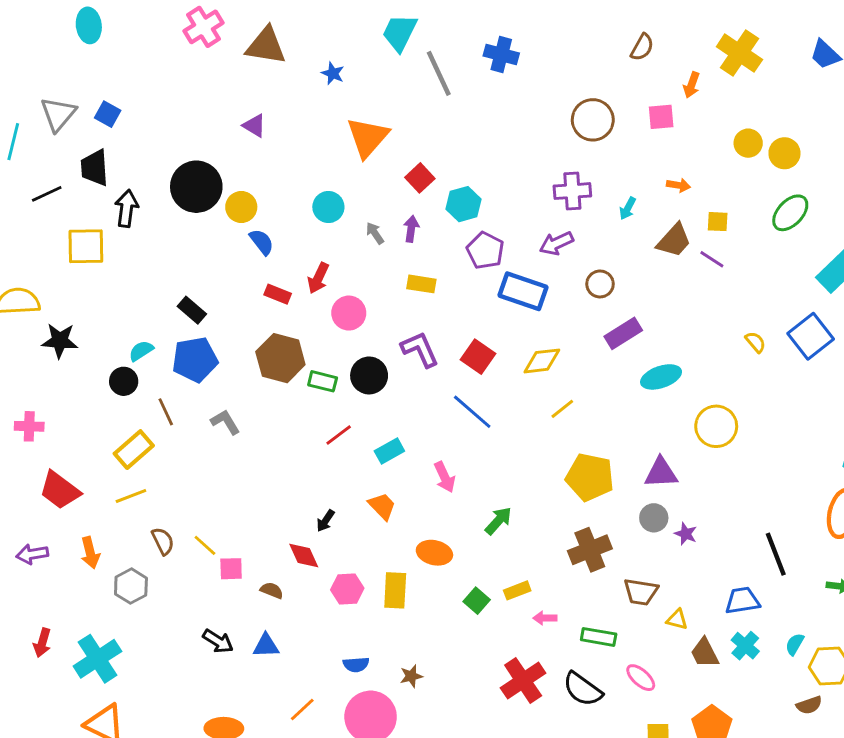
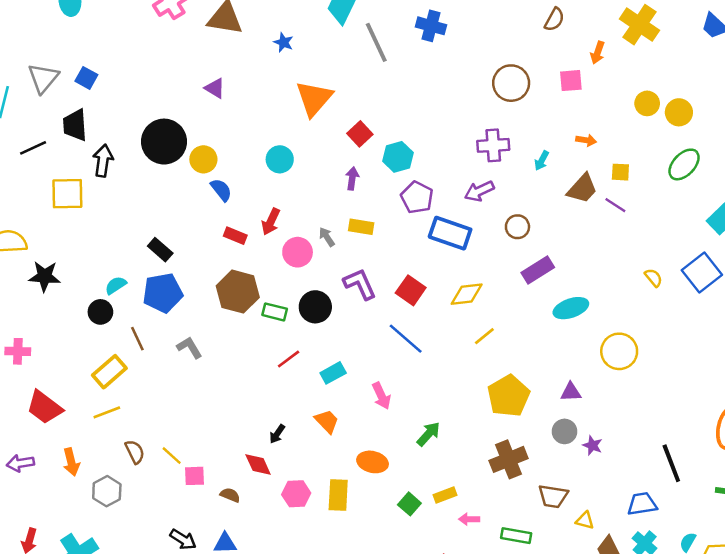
gray arrow: (375, 233) -> (327, 237), moved
purple triangle: (661, 473) -> (571, 392), size x0.7
yellow pentagon: (590, 477) -> (509, 396), turned 30

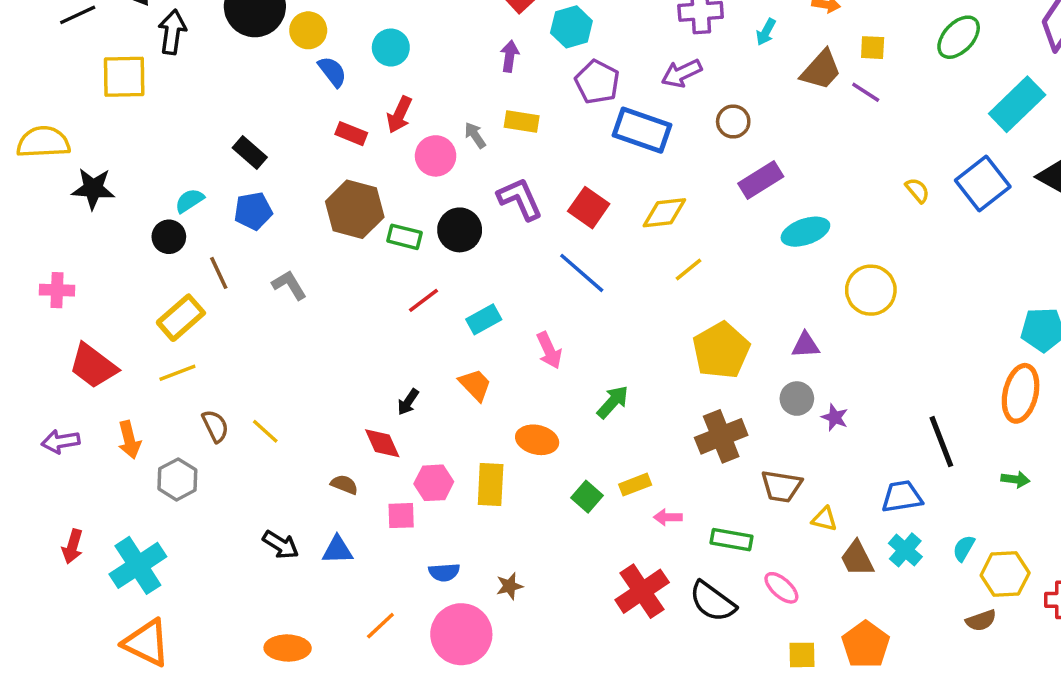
cyan circle: (280, 159) -> (391, 48), moved
blue pentagon: (163, 293) -> (253, 211), size x0.7
pink square: (195, 476) -> (401, 516), moved

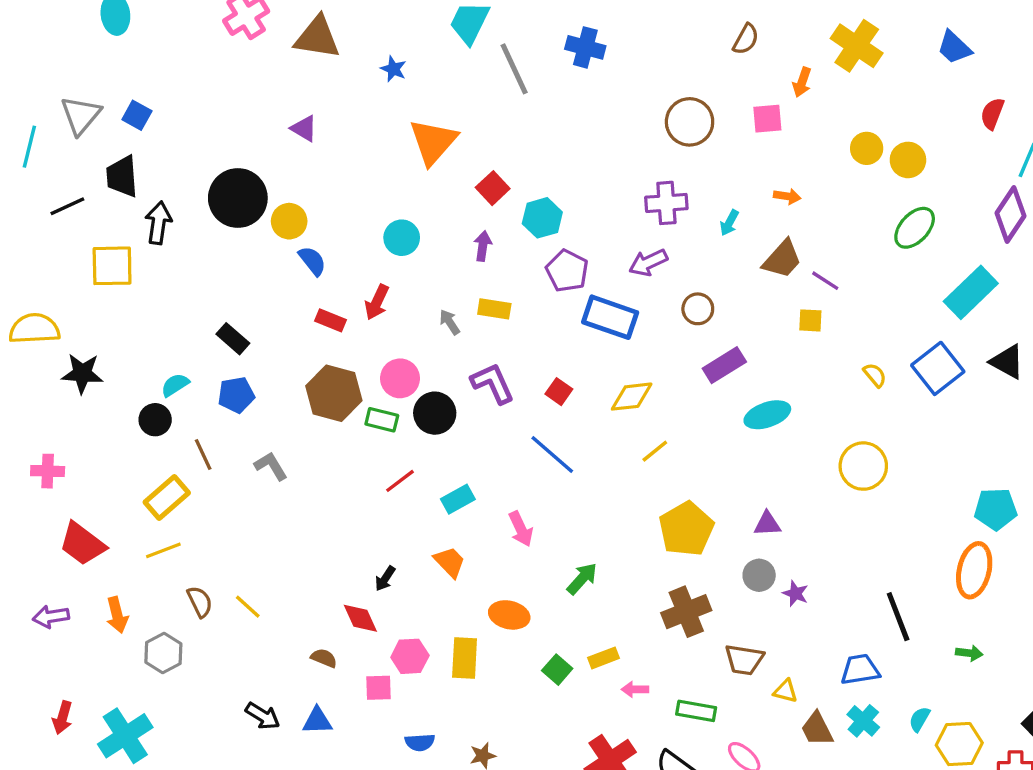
cyan circle: (391, 48) -> (402, 238), moved
yellow square: (873, 48) -> (810, 320), moved
pink circle: (436, 156) -> (400, 378), moved
red square: (589, 208) -> (559, 392), size x0.7
yellow circle: (871, 290) -> (863, 466), moved

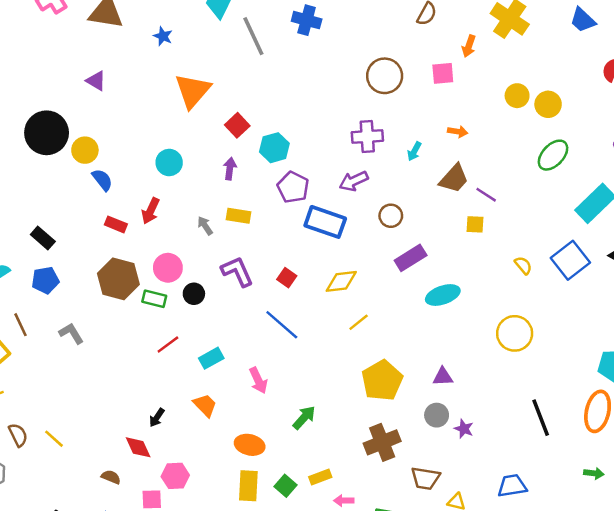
black circle: (435, 413) -> (194, 294), size x0.7
black line: (898, 617) -> (541, 418), moved
yellow rectangle: (465, 658) -> (248, 486), moved

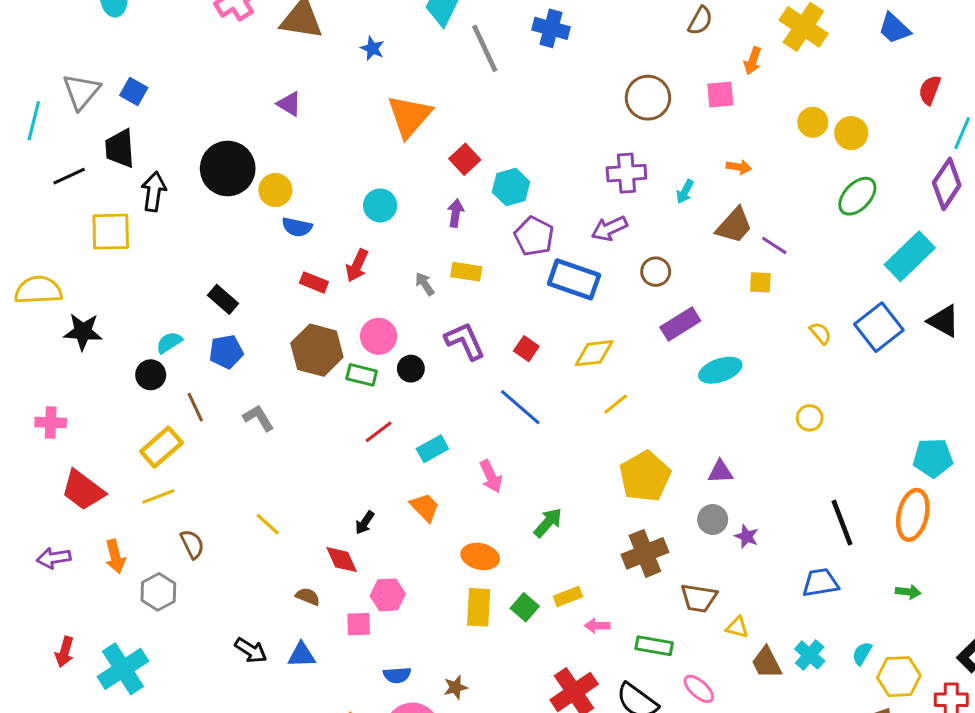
blue semicircle: (102, 180) -> (297, 227), turned 140
yellow circle: (515, 333) -> (810, 418), size x0.6
yellow line: (54, 439) -> (268, 524), moved
blue trapezoid: (512, 486) -> (820, 583), moved

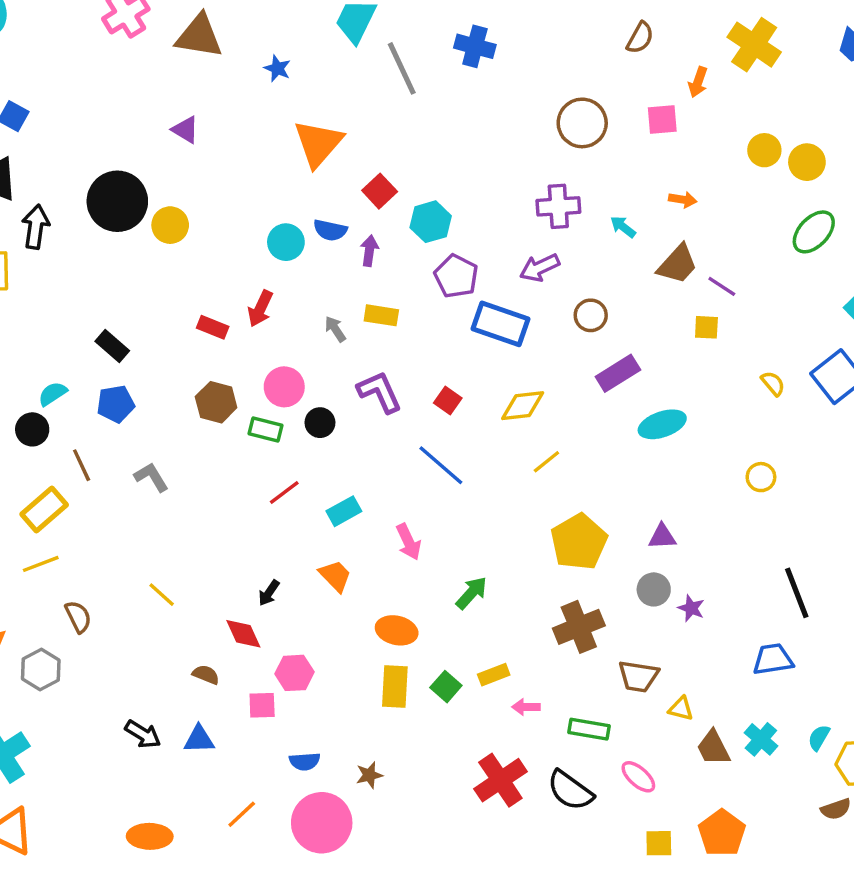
cyan arrow: (685, 192) -> (623, 227), turned 100
blue semicircle: (297, 227) -> (330, 230), moved
brown hexagon: (317, 350) -> (216, 402), size x0.7

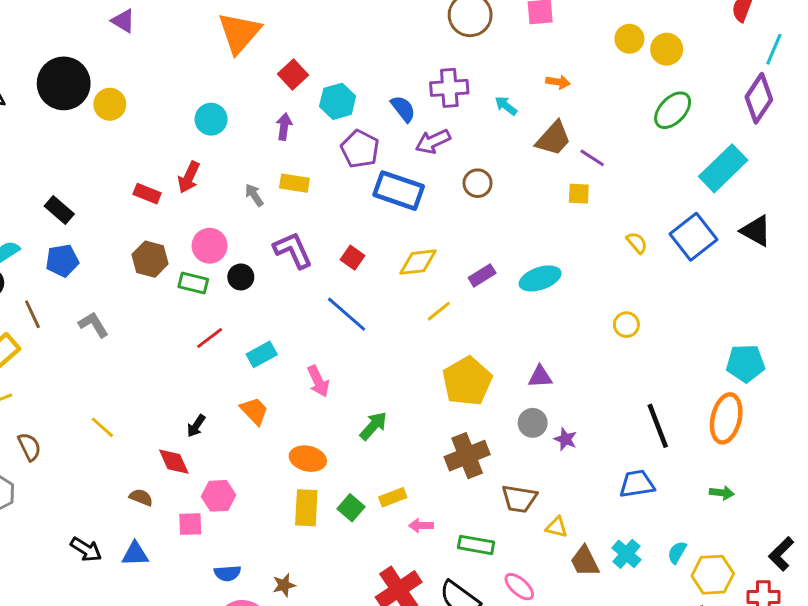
blue semicircle: (330, 230) -> (403, 109), moved, turned -140
purple rectangle: (618, 373) -> (482, 275), moved, size x0.7

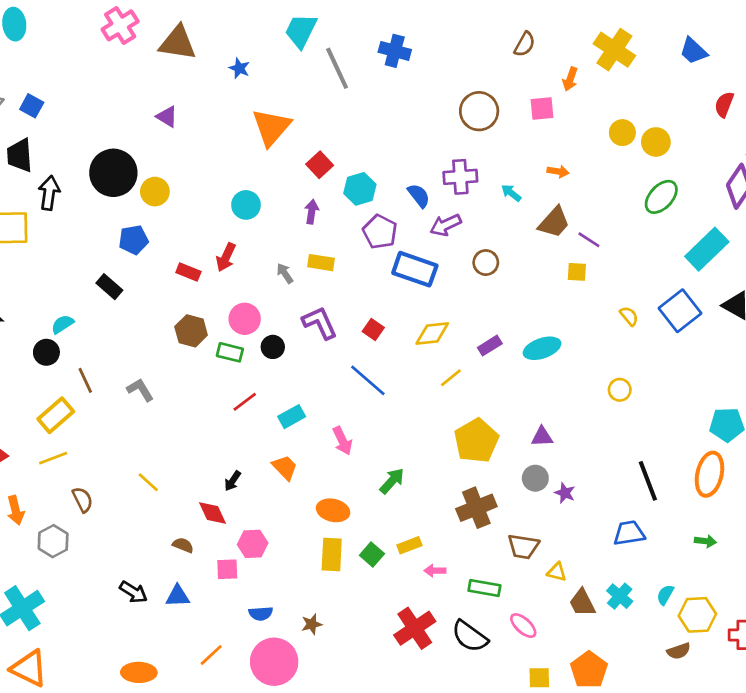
blue pentagon: (62, 261) -> (133, 240), moved

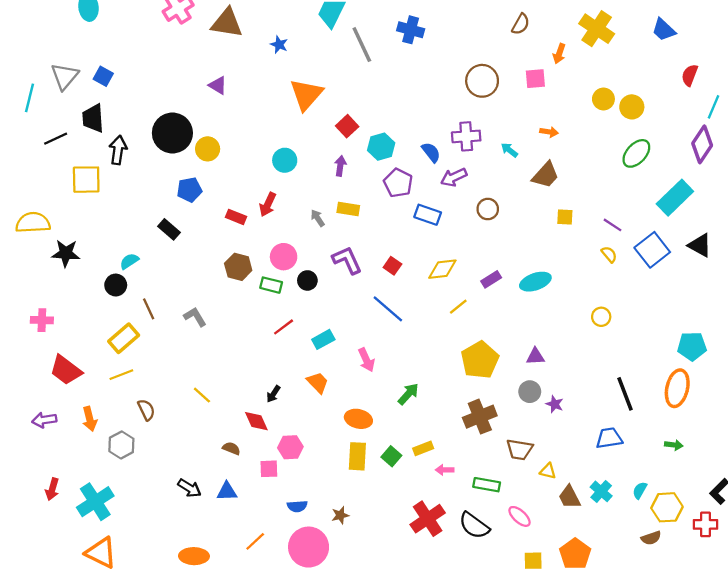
purple line: (589, 240) -> (613, 225), moved
blue rectangle: (415, 269) -> (428, 215), size x0.7

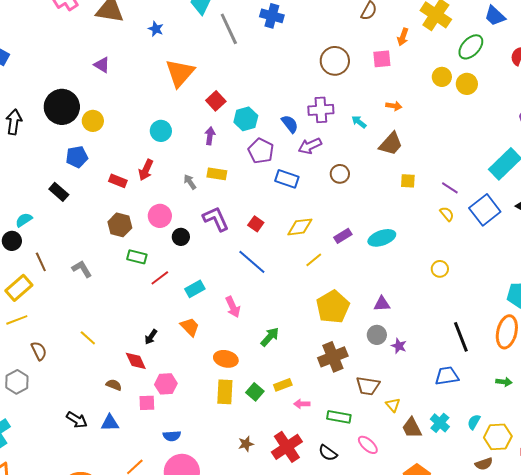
green ellipse: (636, 153) -> (471, 47), moved
green rectangle: (271, 285) -> (137, 257), moved
yellow triangle: (548, 471) -> (393, 405), turned 35
brown star: (340, 515) -> (246, 444), moved
black semicircle: (474, 525) -> (328, 453), size x0.7

